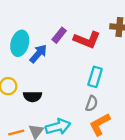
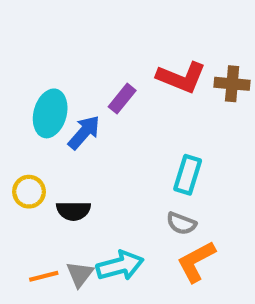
red L-shape: (87, 40) -> (181, 77), moved
gray semicircle: (92, 104) -> (181, 223), turned 91

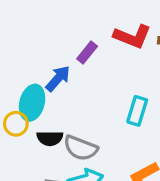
cyan ellipse: (50, 113) -> (32, 103), moved
gray semicircle: (181, 223) -> (81, 148), moved, size x1.5

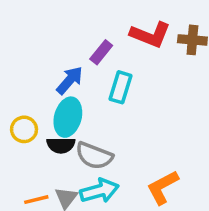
cyan ellipse: (32, 103) -> (68, 117), moved
cyan rectangle: (137, 111) -> (120, 87), moved

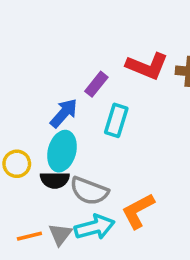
orange L-shape: (163, 187) -> (138, 211), moved

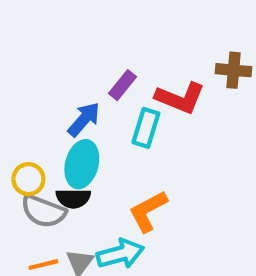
red L-shape: (147, 66) -> (180, 98), moved
gray semicircle: (89, 191) -> (43, 211), moved
orange L-shape: (138, 211) -> (148, 211), moved

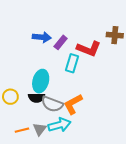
blue arrow: (84, 119) -> (42, 37), moved, turned 54
yellow circle: (28, 179) -> (10, 97), moved
gray semicircle: (43, 211) -> (52, 104), moved

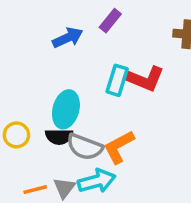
blue arrow: (42, 37) -> (68, 38), turned -30
purple rectangle: (61, 42) -> (110, 21), moved
red L-shape: (89, 49) -> (144, 79), moved

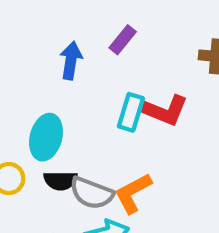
blue arrow: (68, 38) -> (71, 61), turned -56
cyan ellipse: (66, 109) -> (46, 137), moved

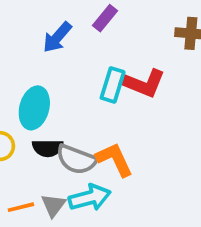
blue arrow: (71, 61) -> (57, 37), turned -148
orange L-shape: (133, 193) -> (114, 159), turned 93

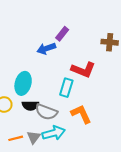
blue arrow: (57, 37) -> (46, 49), moved, turned 30
cyan rectangle: (113, 85) -> (66, 88), moved
orange L-shape: (114, 159) -> (81, 114), moved

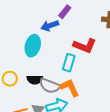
cyan ellipse: (23, 83) -> (33, 46), moved
orange L-shape: (81, 114) -> (70, 88), moved

